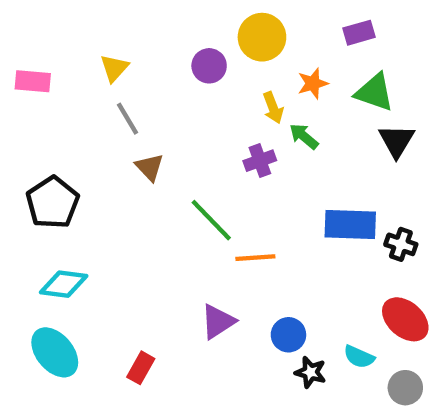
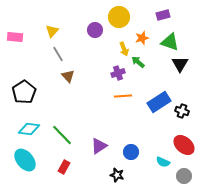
green line: (211, 220) -> (62, 135), moved
blue rectangle: (350, 225) -> (159, 102), turned -35
orange line: (255, 258) -> (123, 96), moved
black star: (310, 372) -> (117, 175), moved

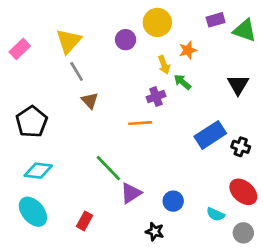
yellow triangle: (52, 31) -> (69, 41), size x1.5
pink rectangle: (15, 37) -> (20, 49), turned -49
green triangle: (170, 42) -> (245, 30), moved
orange line: (123, 96) -> (140, 123), moved
green line: (62, 135) -> (108, 168), moved

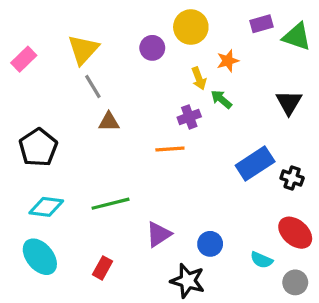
brown triangle: (90, 101) -> (109, 122), turned -48
green line: (108, 168) -> (111, 204), moved, turned -60
black star: (155, 232) -> (188, 281), size x1.5

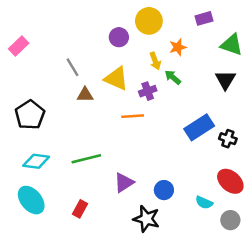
green triangle: (297, 37) -> (232, 45), moved
yellow triangle: (83, 49) -> (116, 79), moved, turned -48

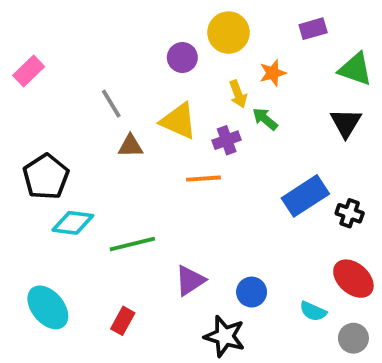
cyan diamond: (36, 161) -> (73, 223), moved

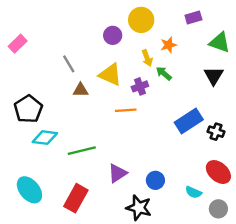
red rectangle: (123, 321) -> (76, 198), size x1.6

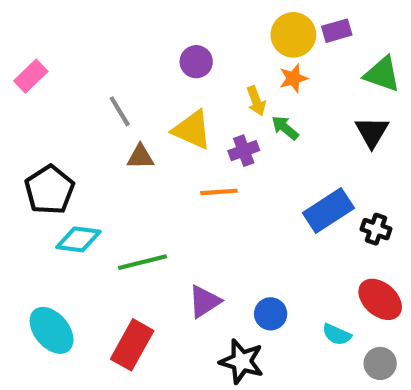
yellow circle: (141, 20) -> (293, 35), moved

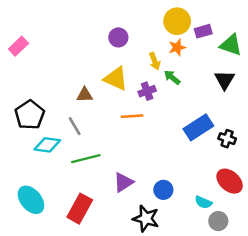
purple rectangle: (337, 31) -> (203, 31), moved
gray line: (120, 111) -> (75, 126), moved
gray circle: (380, 363) -> (218, 221), moved

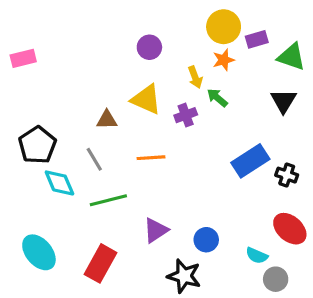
pink rectangle: (18, 46) -> (23, 58), turned 30
orange line: (132, 116) -> (151, 158), moved
cyan diamond: (47, 145) -> (59, 183), turned 60

